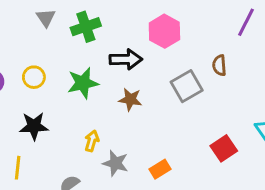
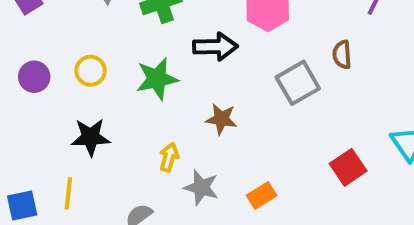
brown star: (130, 99) -> (221, 119), moved

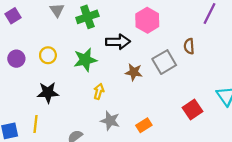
brown star: (221, 119) -> (134, 72), moved
yellow arrow: (169, 157) -> (99, 91), moved

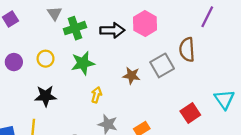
green cross: (87, 17) -> (75, 28), moved
black arrow: (118, 42) -> (112, 30), moved
brown semicircle: (189, 46) -> (187, 50), size x1.5

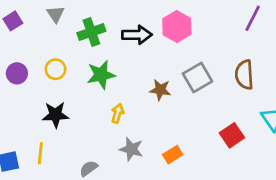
gray triangle: (55, 13) -> (56, 14), moved
brown semicircle: (187, 50) -> (244, 75), moved

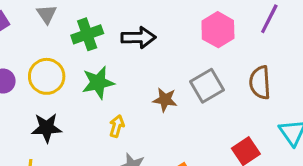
pink hexagon: (177, 26) -> (218, 30), moved
yellow circle: (56, 69) -> (47, 76), size x1.5

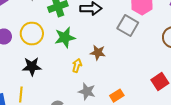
gray square: (207, 86) -> (128, 26), moved, turned -30
brown star: (165, 100) -> (98, 53), moved

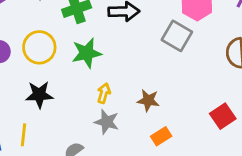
brown star: (98, 53) -> (148, 100), moved
gray star: (87, 92) -> (107, 122), moved

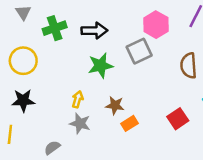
gray square: (177, 36) -> (139, 51), turned 35
green star: (87, 53) -> (100, 66), moved
orange rectangle: (161, 136) -> (129, 123), moved

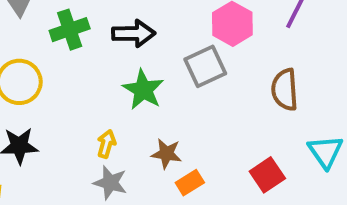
green star: (100, 66) -> (143, 90), turned -30

